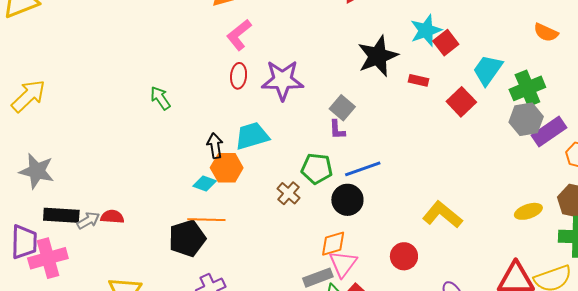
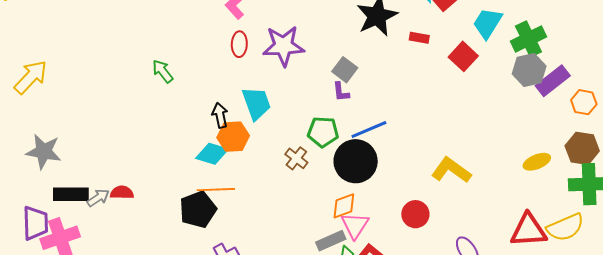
cyan trapezoid: (252, 136) -> (256, 103), turned 90
cyan diamond: (205, 184) -> (212, 154), size x1.4
black circle: (347, 200) -> (356, 161), size x1.4

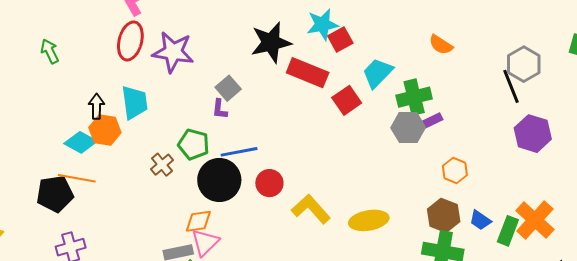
red rectangle: (419, 38) -> (308, 73), size x2.0
red ellipse: (239, 44) -> (130, 41), size x1.5
purple rectangle: (553, 81) -> (433, 120), moved, size x0.6
yellow ellipse: (537, 162) -> (369, 220), moved, size x1.4
red circle: (415, 214) -> (269, 183), moved

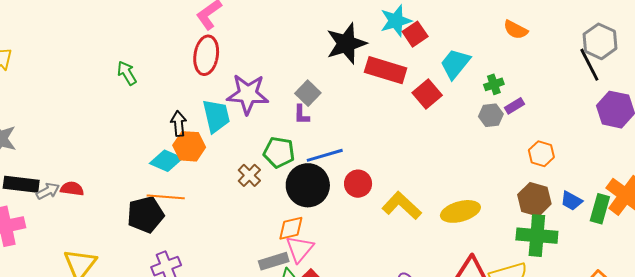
purple star: (173, 52) -> (248, 94), moved
green cross: (414, 97) -> (494, 84), size x0.6
gray hexagon: (408, 128) -> (491, 115), size x0.7

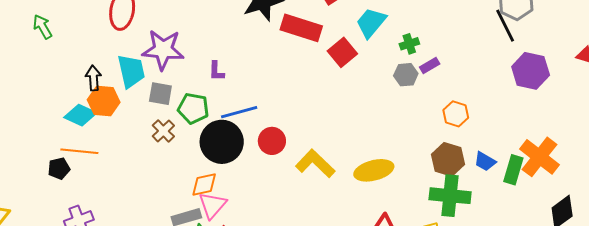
gray square: (308, 93) -> (160, 94), moved, turned -35
black pentagon: (145, 215) -> (59, 169), size x0.6

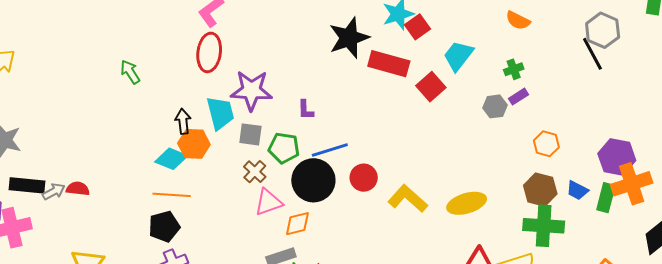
green cross: (409, 44) -> (514, 69), moved
purple hexagon: (531, 71) -> (617, 157), moved
orange cross: (540, 157) -> (632, 184), turned 36
black pentagon: (59, 169) -> (164, 227), moved, size x1.4
pink triangle: (212, 205) -> (268, 202), moved, turned 32

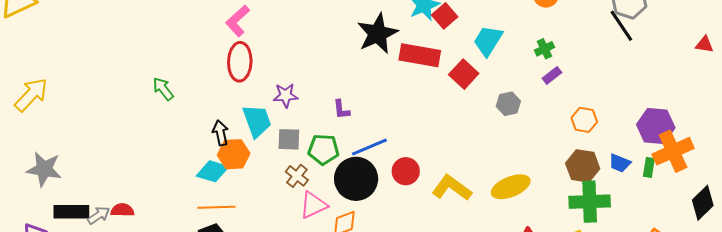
purple star: (251, 90) -> (286, 95), size x0.6
gray hexagon: (495, 106) -> (508, 104), moved
green rectangle: (606, 198) -> (649, 167), size x0.7

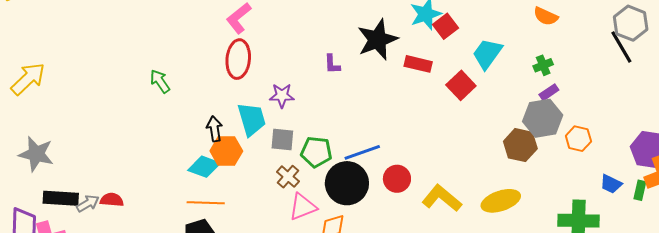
red rectangle: (420, 55) -> (418, 64), size x0.7
gray hexagon: (508, 104) -> (543, 118), moved, size x1.6
purple L-shape: (341, 109) -> (332, 64), moved
brown hexagon: (583, 166) -> (520, 145), moved

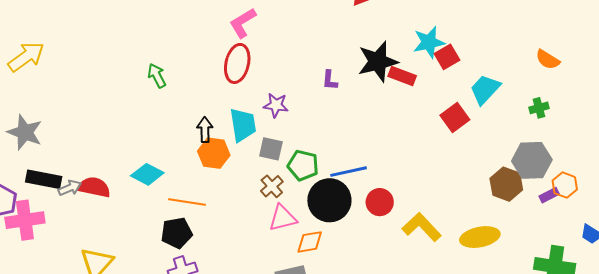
red rectangle: (418, 64) -> (402, 76), moved
purple rectangle: (549, 92) -> (549, 195), moved
cyan diamond: (204, 167) -> (147, 174), moved
red semicircle: (112, 200) -> (94, 187), size x1.4

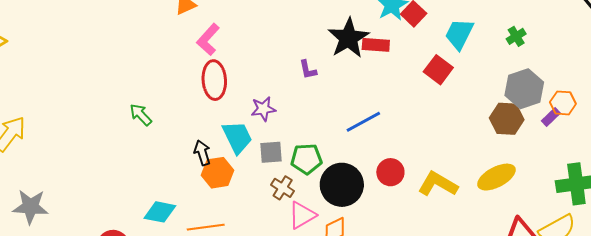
blue line: (349, 172) -> (363, 122), moved

